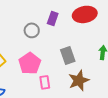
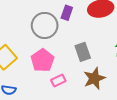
gray circle: (32, 30) -> (45, 25), size x1.6
pink rectangle: (45, 82) -> (58, 80), turned 72

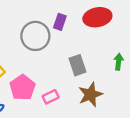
pink pentagon: (43, 60) -> (22, 87), moved

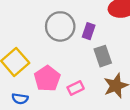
purple rectangle: (60, 22) -> (89, 31), moved

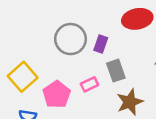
pink rectangle: (76, 88) -> (89, 84), moved

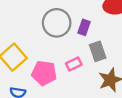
pink pentagon: (57, 94) -> (44, 73), turned -30

